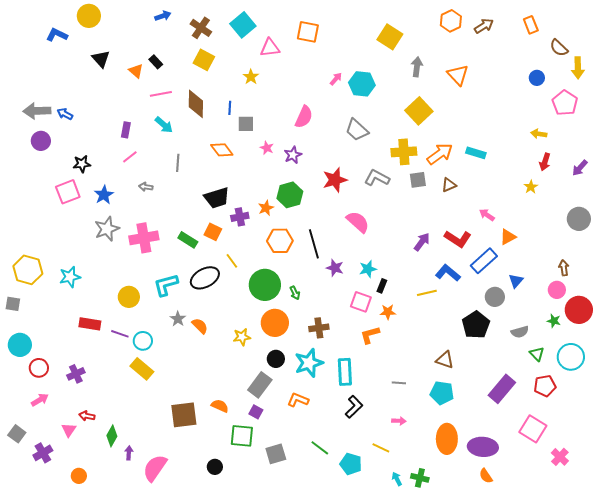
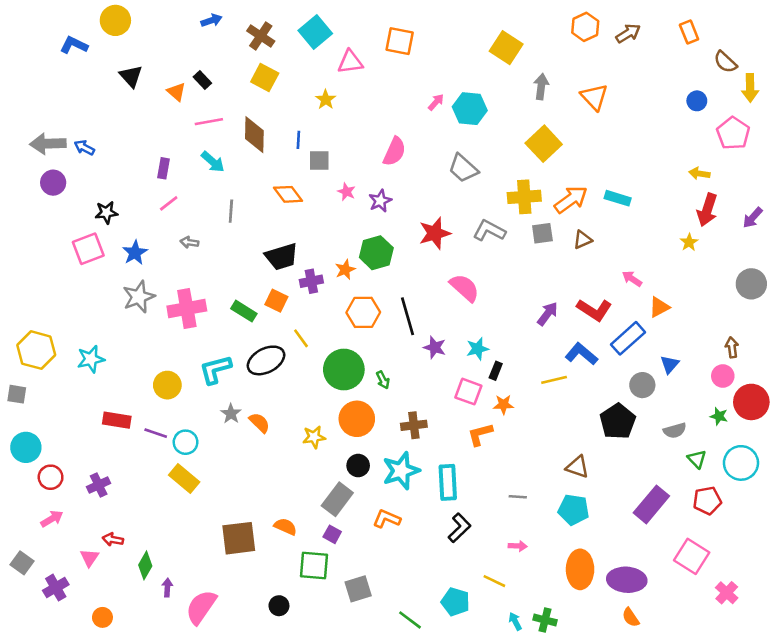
red arrow: (545, 162) -> (707, 210), size x1.4
green line: (320, 448) -> (410, 620), moved

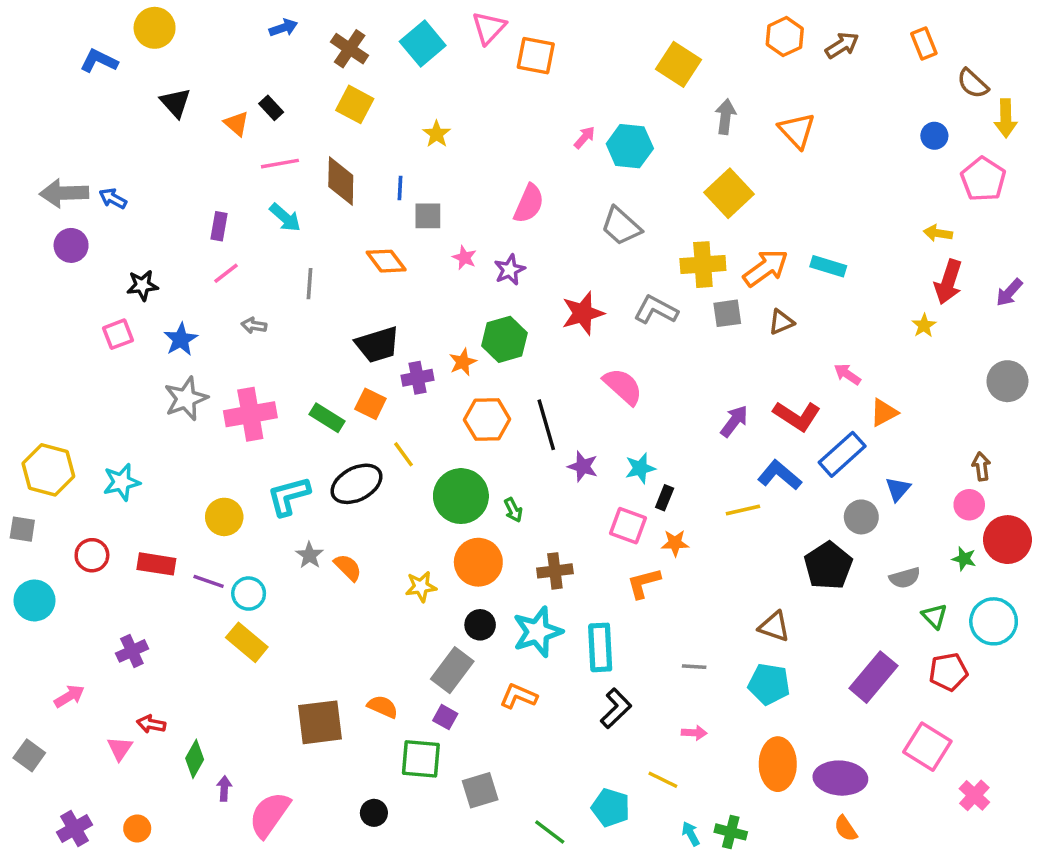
pink triangle: (350, 62) -> (489, 28), moved, turned -40
pink square: (88, 249) -> (118, 334), size x0.7
red circle: (51, 477) -> (92, 555), moved
purple cross: (56, 588) -> (75, 829), moved

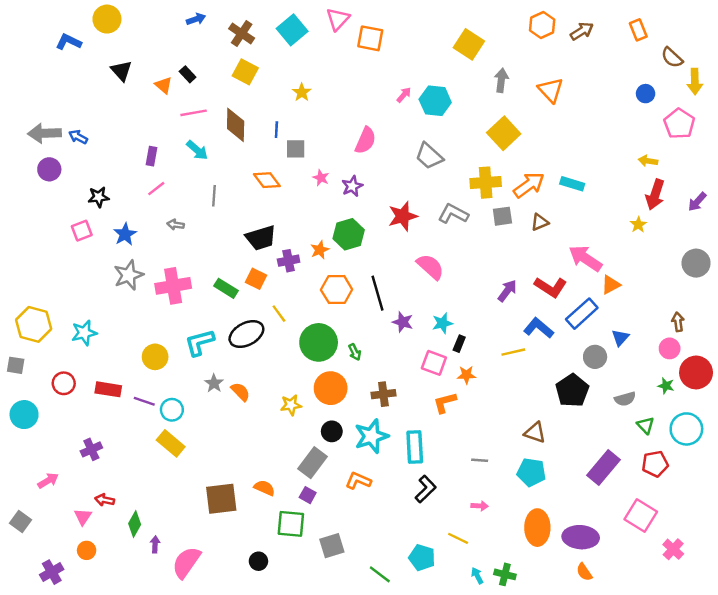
pink arrow: (847, 374) -> (585, 258), size x1.8
orange circle: (137, 829) -> (87, 550), moved

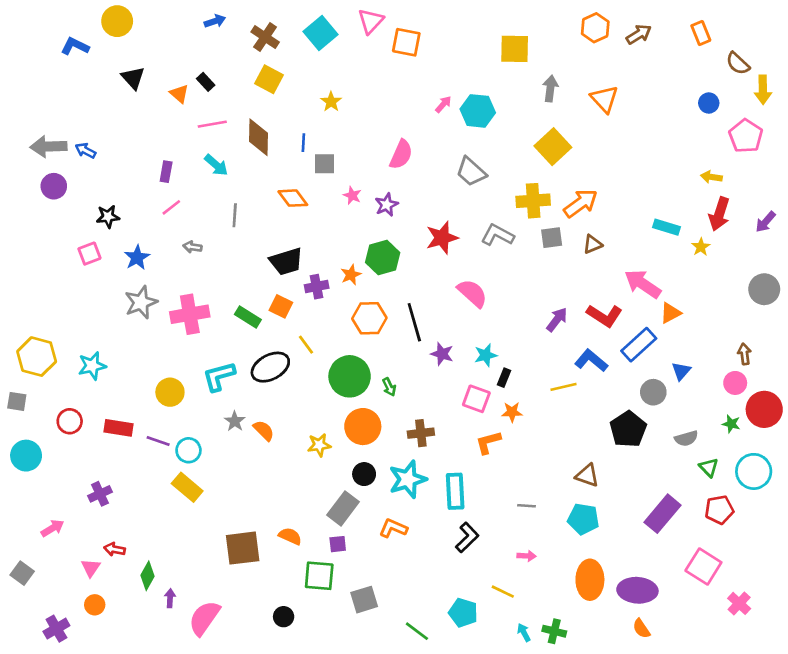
yellow square: (469, 44) -> (515, 49), turned -32
cyan rectangle: (572, 184) -> (666, 227), moved
purple square: (308, 495) -> (338, 544), turned -35

